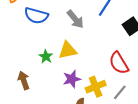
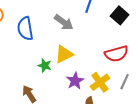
blue semicircle: (36, 16) -> (25, 28), turned 80
red semicircle: (119, 63) -> (116, 54), turned -60

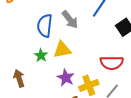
blue semicircle: (25, 28) -> (45, 26), moved
purple star: (75, 81) -> (66, 78), turned -30

